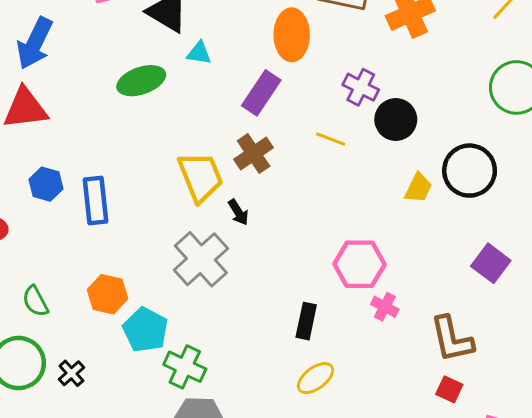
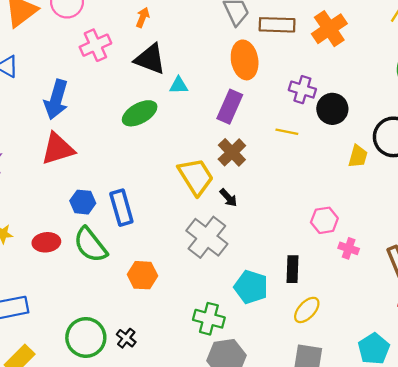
pink hexagon: (359, 264) -> (324, 220), size x0.7
green semicircle: (35, 301) -> (90, 245), moved, size x1.6
cyan pentagon: (145, 330) -> (251, 287), moved

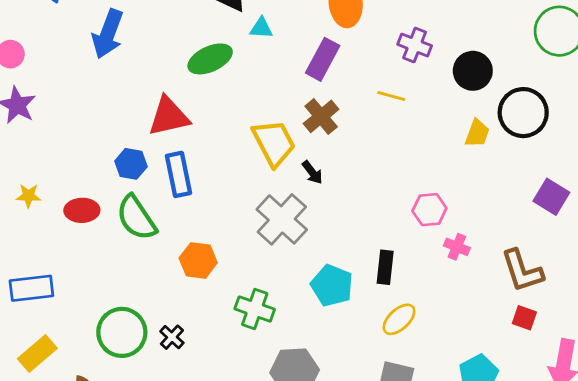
black circle: (332, 109) -> (473, 71), moved
red triangle: (58, 149) -> (169, 116), moved
green cross: (209, 319) -> (255, 309), moved

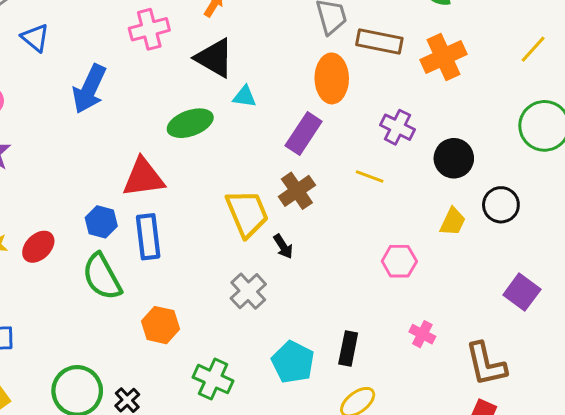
black circle: (523, 113) -> (501, 205), size x0.7
red ellipse: (82, 210) -> (38, 247), moved, turned -48
pink hexagon: (429, 210) -> (399, 261), moved
gray cross: (282, 219) -> (248, 291), size x0.7

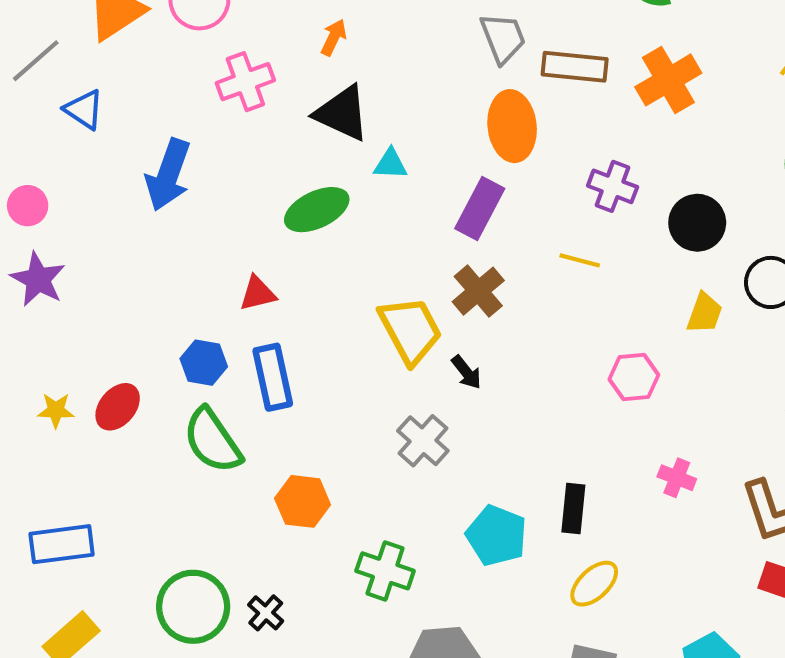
red triangle: (143, 177) -> (258, 293), size x0.6

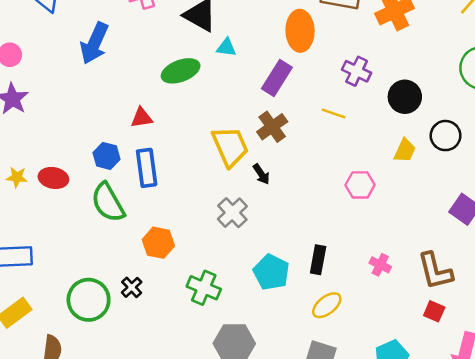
red ellipse: (118, 407) -> (53, 178), turned 56
pink cross: (677, 478) -> (380, 265), moved
black cross: (266, 613) -> (132, 287), moved

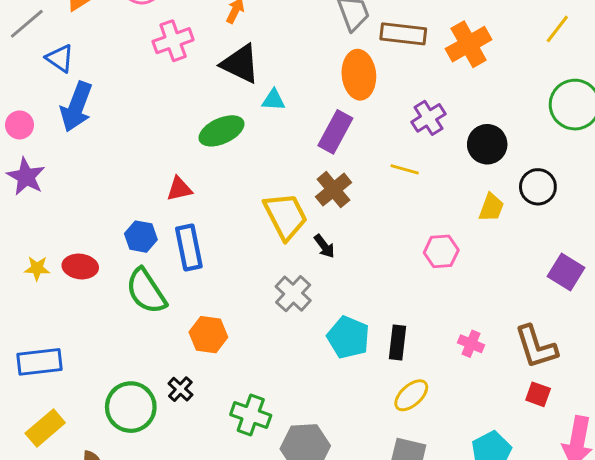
blue arrow: (94, 43) -> (76, 107), moved
purple cross: (357, 71) -> (428, 118), turned 36
cyan pentagon: (271, 272) -> (348, 337), moved
green cross: (204, 288) -> (251, 415), moved

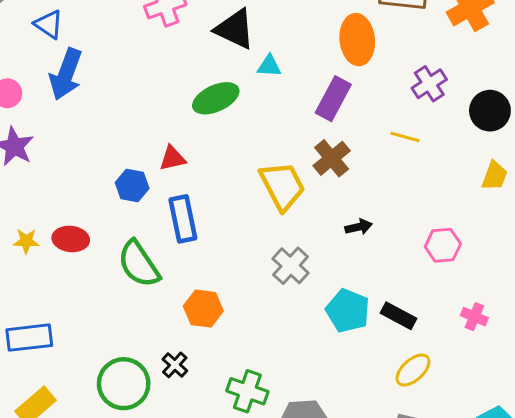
blue hexagon: (141, 237) -> (132, 186), moved
black arrow: (324, 246) -> (359, 227), moved, turned -65
pink hexagon: (441, 251) -> (443, 245), moved
black rectangle: (398, 343) -> (399, 316), turned -68

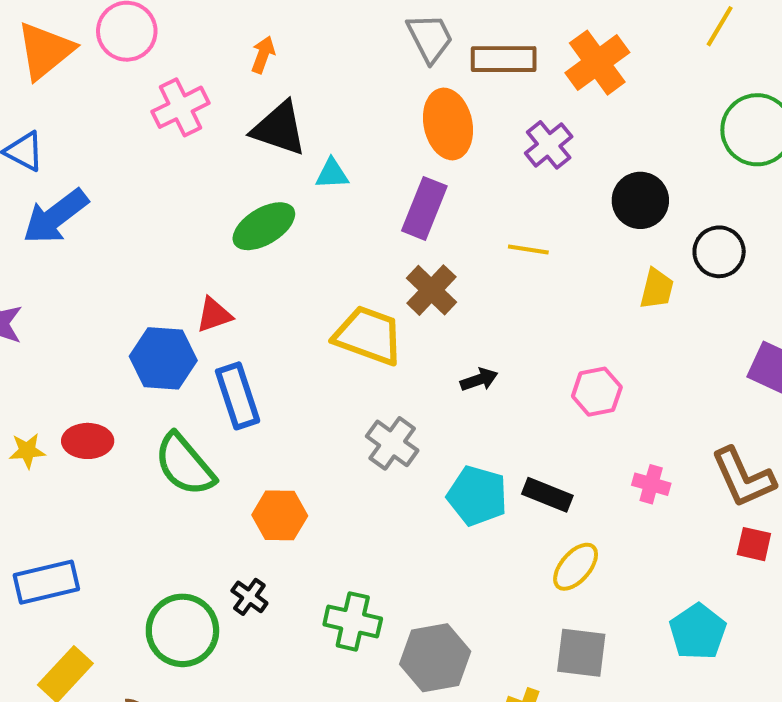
blue arrow: (66, 74) -> (55, 217), turned 39
purple cross: (429, 84) -> (549, 145), moved
blue hexagon: (132, 186) -> (163, 358), size x1.4
yellow trapezoid: (282, 186) -> (368, 335), turned -36

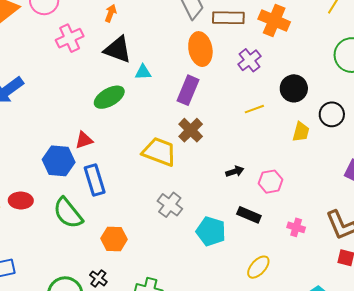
orange cross: (597, 63) -> (274, 20), turned -32
yellow line: (528, 250) -> (254, 109), moved, turned -30
black arrow: (479, 380) -> (235, 171), moved
black rectangle: (547, 495) -> (249, 215), moved

